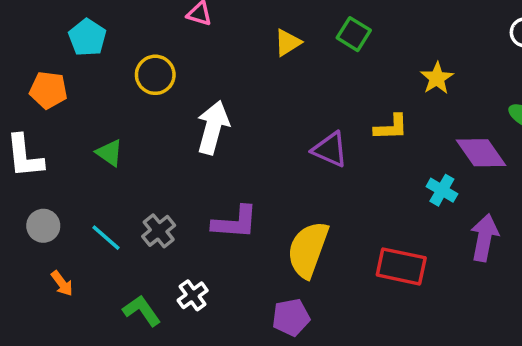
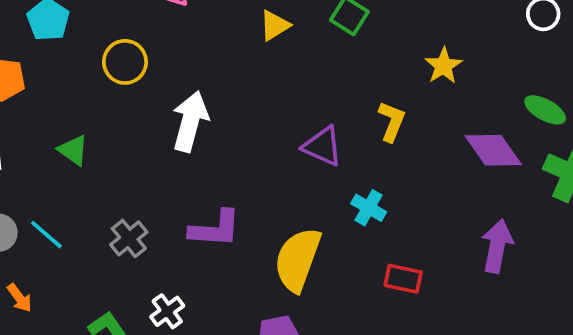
yellow L-shape: (391, 127) -> (392, 121), turned -66
cyan cross: (442, 190) -> (369, 208), moved
cyan line: (106, 238) -> (46, 235), moved
red rectangle: (401, 266) -> (403, 279), size x0.7

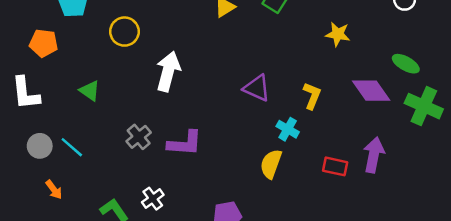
yellow star: (443, 66) -> (338, 34), turned -30
yellow L-shape: (392, 121) -> (312, 96), moved
gray cross: (129, 238) -> (139, 137), moved
yellow semicircle: (298, 260) -> (271, 164), moved, size x0.7
red rectangle: (403, 279) -> (335, 166), moved

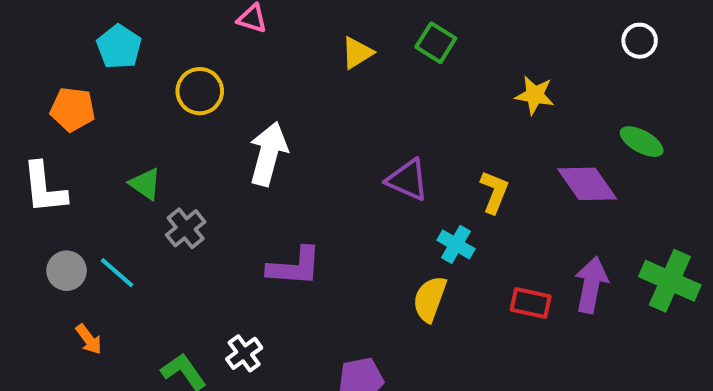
green cross: (424, 106) -> (670, 281), moved
gray cross: (139, 137) -> (186, 228), moved

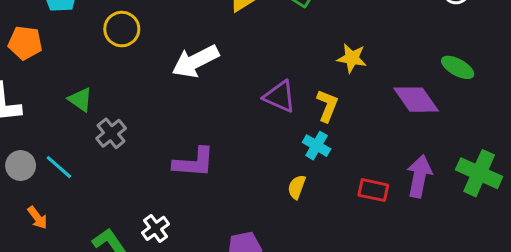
yellow star: (535, 95) -> (352, 58), moved
white arrow: (268, 154) -> (195, 61), moved, turned -132
yellow L-shape: (494, 192) -> (327, 106), moved
yellow semicircle: (430, 299) -> (297, 187), size x0.7

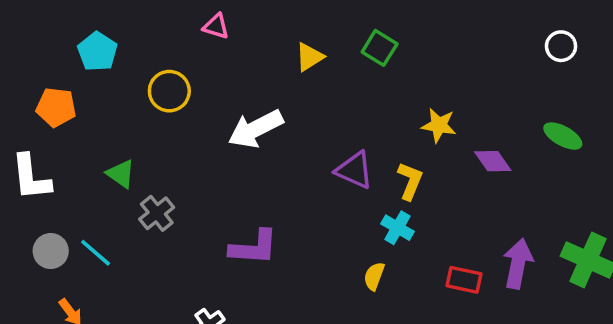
purple diamond: (416, 100) -> (493, 161), moved, size x0.7

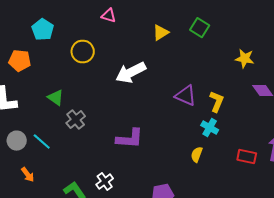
yellow star: (439, 125) -> (245, 59), moved

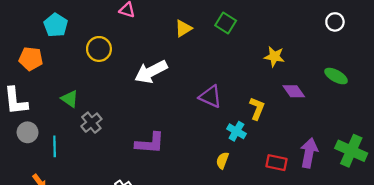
yellow L-shape: (217, 102) -> (257, 108), moved
gray circle: (17, 141) -> (28, 132), moved
cyan line: (42, 142) -> (55, 146), turned 48

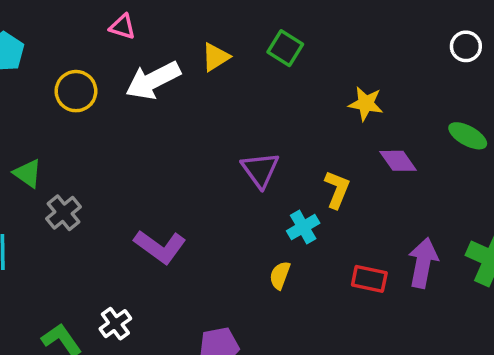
white arrow: (151, 72) -> (153, 80), moved
purple triangle: (210, 97) -> (260, 170), turned 30
cyan cross: (236, 131) -> (303, 227), turned 30
purple L-shape: (150, 143) -> (160, 247), turned 32

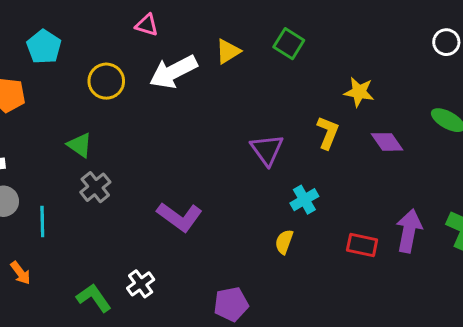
green triangle: (28, 173) -> (80, 145), moved
yellow L-shape: (337, 189) -> (328, 133), moved

